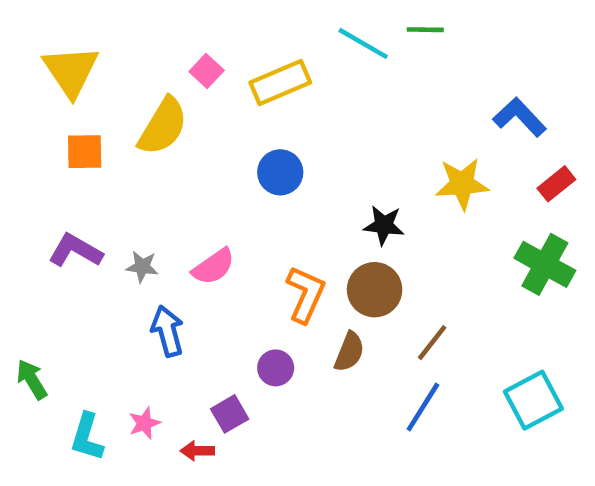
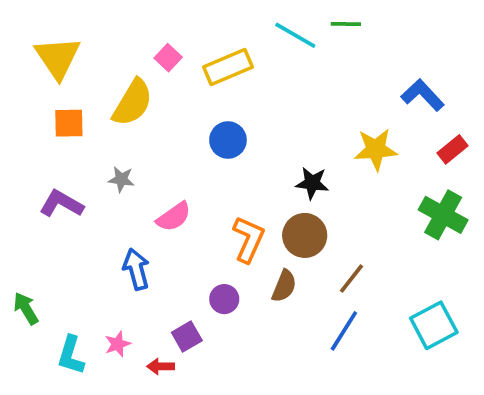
gray star: (142, 267) -> (121, 179), moved

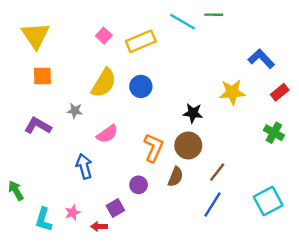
yellow semicircle: (133, 103) -> (104, 83), moved
green cross: (443, 215) -> (274, 133), size x0.7

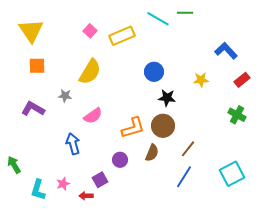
blue circle: (141, 86) -> (154, 72), moved
yellow star: (232, 92) -> (201, 80), size x0.7
orange L-shape: (154, 148) -> (133, 128), turned 50

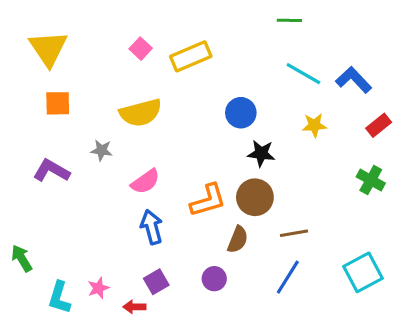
cyan line: (158, 19) -> (303, 74), moved
yellow semicircle: (90, 72) -> (141, 113), turned 44
blue arrow: (73, 144) -> (152, 227), moved
brown line: (188, 149) -> (294, 233), turned 42
purple circle: (120, 160) -> (214, 279), moved

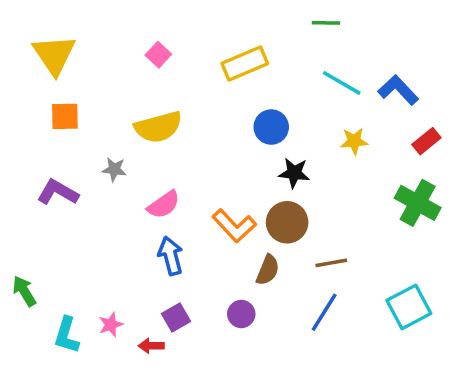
yellow rectangle: (191, 56) -> (245, 64), moved
green cross: (371, 180) -> (418, 203), size x1.4
orange L-shape: (208, 200) -> (234, 226), turned 63

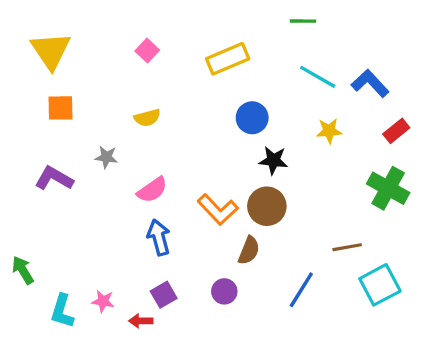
yellow semicircle: (158, 127) -> (147, 118), size x0.6
brown line: (331, 263) -> (347, 247), moved
pink star: (111, 325) -> (103, 301), turned 30

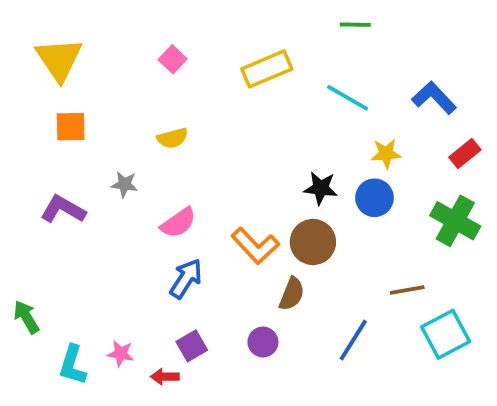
cyan line: (318, 77) -> (348, 98), moved
blue circle: (252, 118) -> (374, 198), moved
blue arrow: (159, 237) -> (186, 279), turned 48

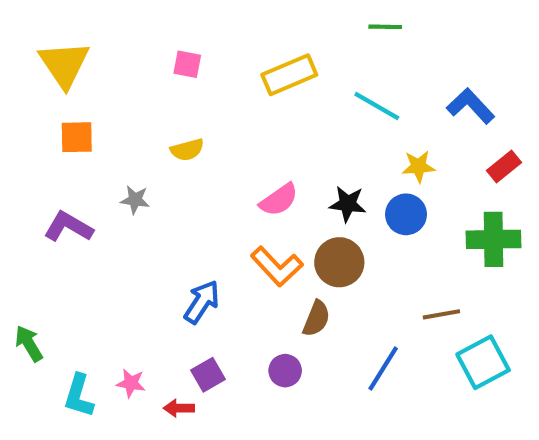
pink square: (173, 59) -> (187, 64), turned -32
green cross: (455, 221) -> (493, 239), turned -30
pink semicircle: (178, 223) -> (279, 200), moved

